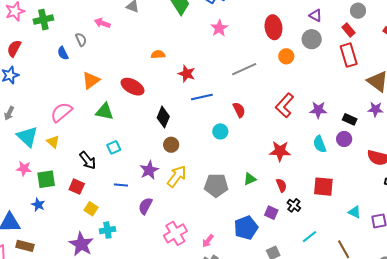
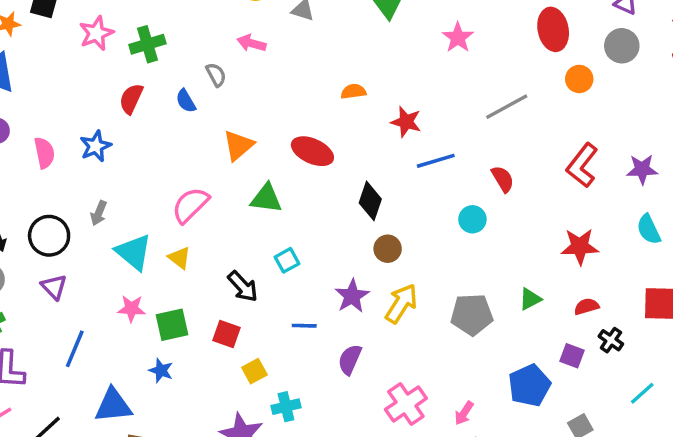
red semicircle: (14, 48) -> (131, 99), moved
red semicircle: (281, 185) -> (586, 306), turned -80
yellow square: (91, 209) -> (254, 371), turned 32

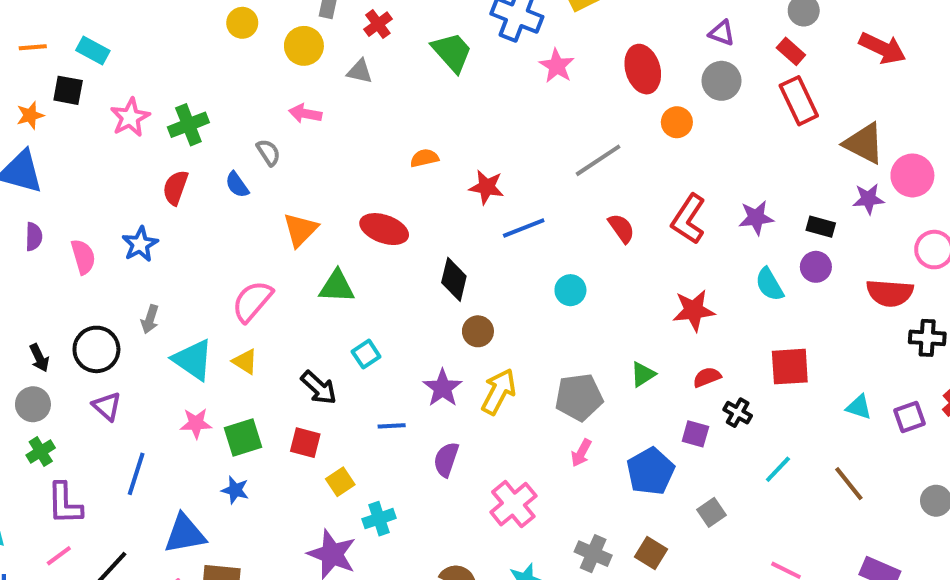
pink star: (458, 38) -> (557, 66), moved
red semicircle: (503, 179) -> (621, 228), moved
pink arrow: (464, 413) -> (581, 453), moved

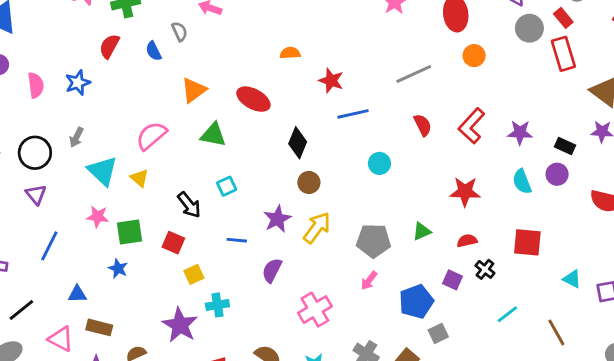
gray circle: (721, 81) -> (529, 28), moved
gray square: (712, 512) -> (438, 333), moved
blue triangle: (185, 534) -> (77, 294), size x0.6

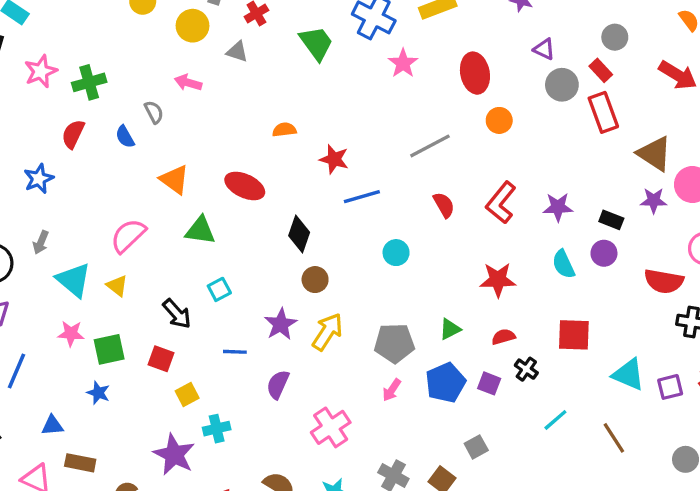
orange triangle: (194, 90) -> (174, 180), turned -44
cyan triangle: (572, 279) -> (628, 374), size x1.5
blue pentagon: (416, 302) -> (446, 383), moved

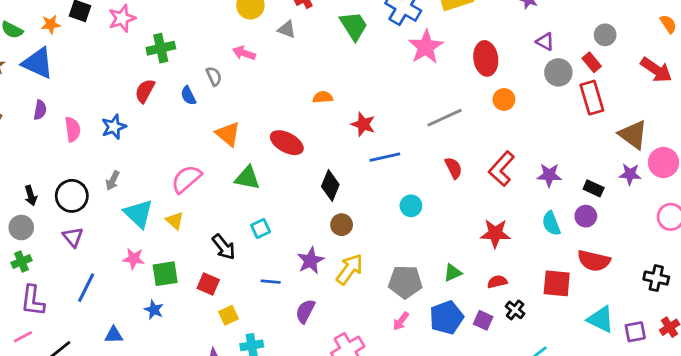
pink star: (403, 63) -> (426, 47), size x1.4
pink star: (41, 71) -> (122, 18), moved
red semicircle: (664, 281) -> (594, 261), moved

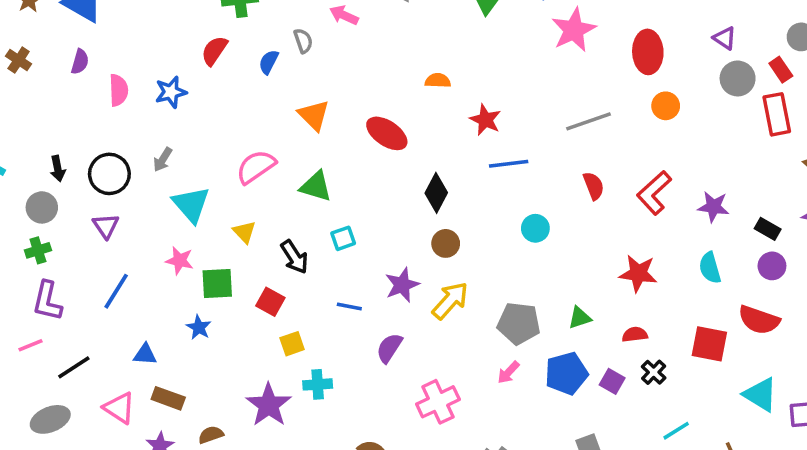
blue semicircle: (188, 96) -> (269, 62), turned 48
green triangle: (247, 178) -> (316, 186), moved
purple circle: (586, 216) -> (772, 266), moved
yellow triangle: (175, 221) -> (244, 232), moved

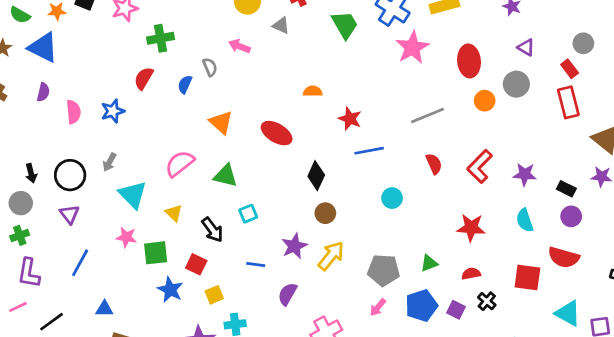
gray circle: (738, 78) -> (516, 84), moved
blue star: (199, 327) -> (170, 290), moved, size x1.4

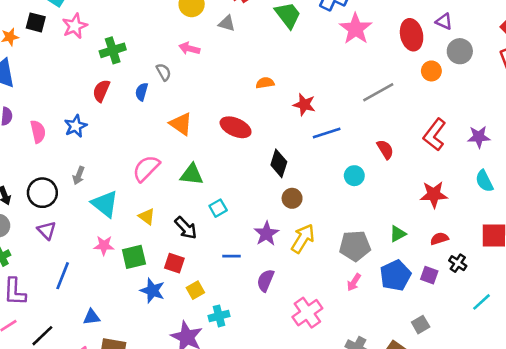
purple triangle: (526, 47) -> (444, 21), moved
red semicircle: (434, 164) -> (385, 149), moved

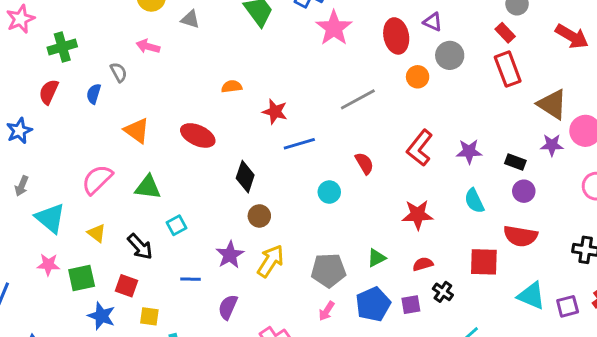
purple square: (429, 275) -> (411, 305), turned -30
yellow square: (195, 290) -> (149, 316), turned 36

